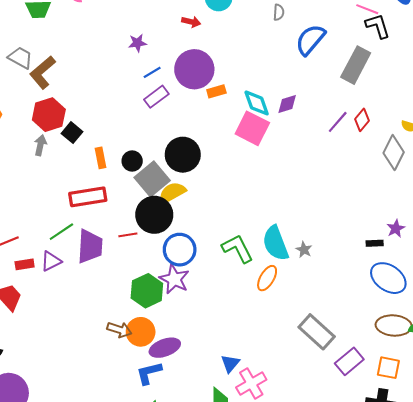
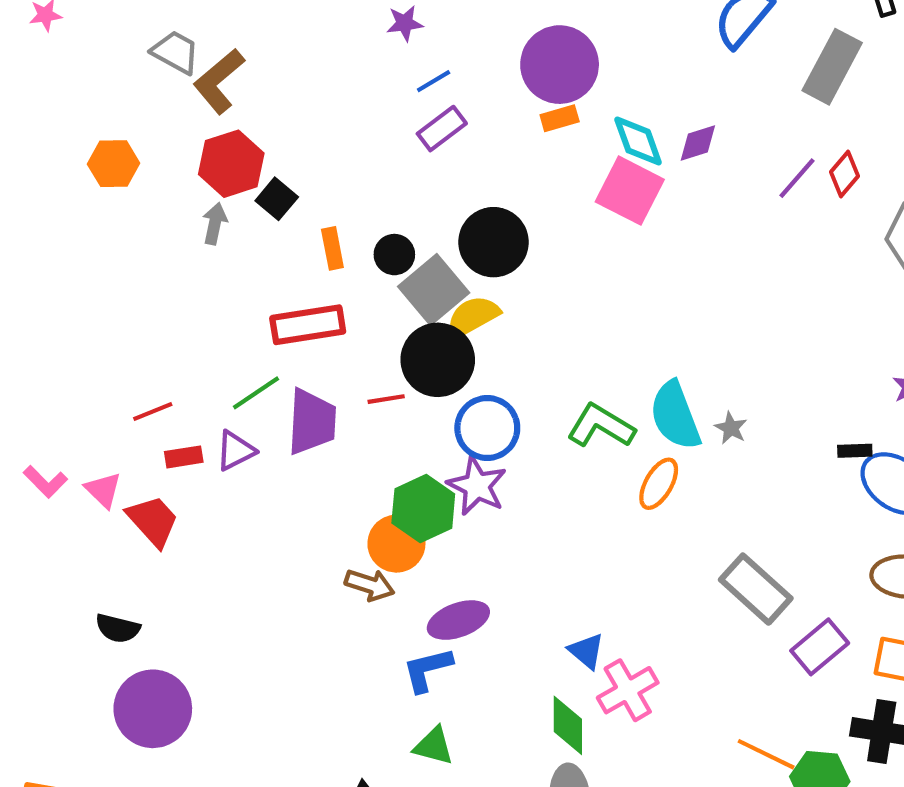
purple circle: (194, 69) -> (560, 65), moved
black rectangle: (375, 243) -> (855, 451), moved
green L-shape: (238, 249) -> (601, 426), turned -32
orange circle: (141, 332) -> (396, 544), moved
blue triangle: (230, 363) -> (586, 651), turned -30

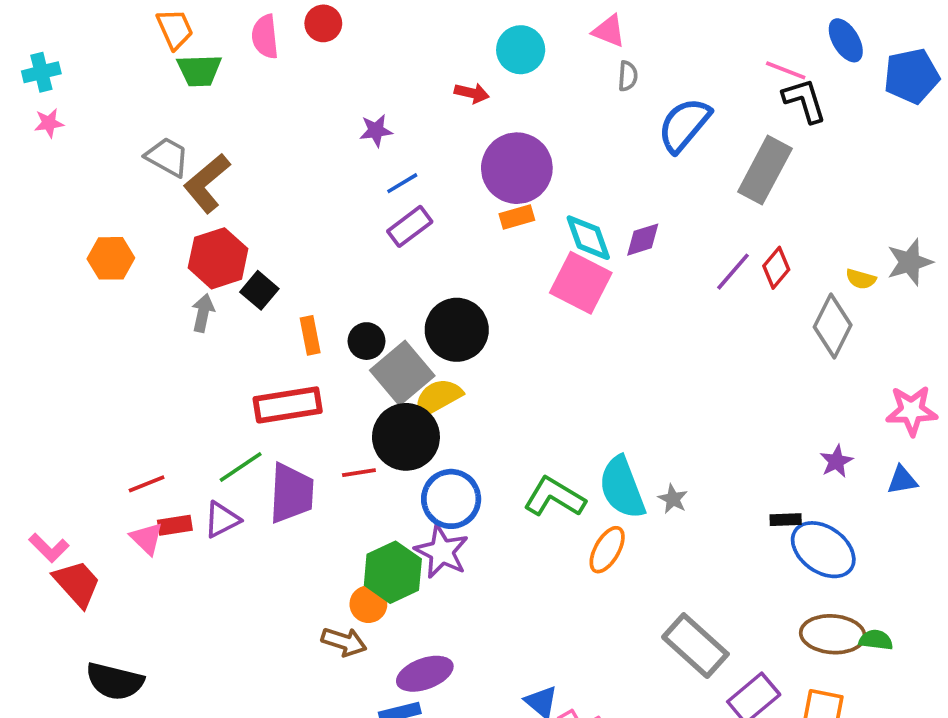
pink triangle: (103, 490) -> (147, 538), moved
red trapezoid: (153, 521) -> (77, 584), moved
orange circle: (396, 544) -> (368, 604), size x0.7
black semicircle: (118, 628) -> (115, 681), size x1.4

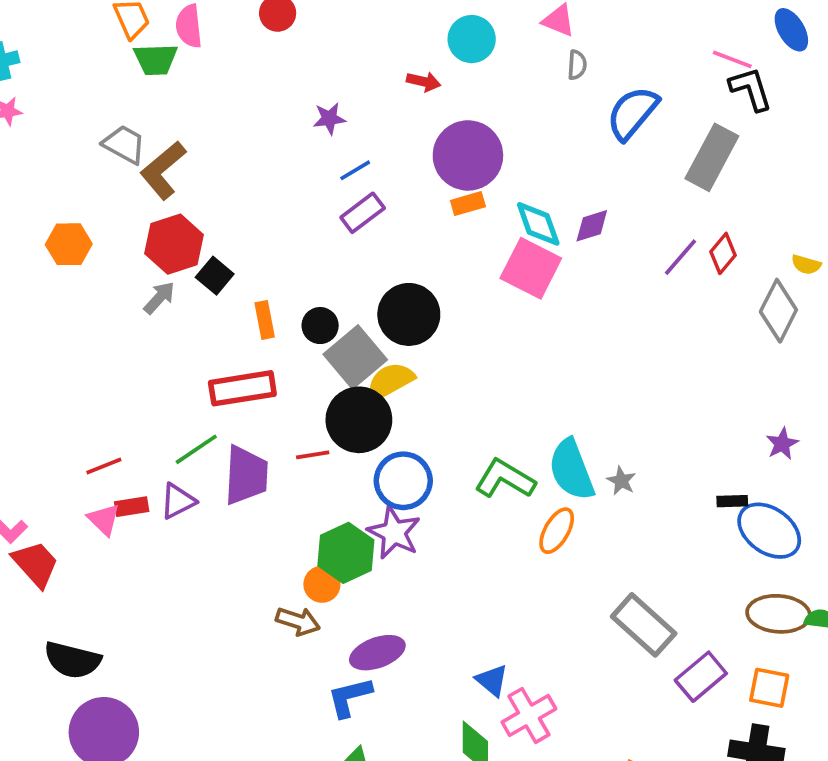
pink semicircle: (265, 37) -> (189, 26), moved
gray arrow: (203, 313) -> (159, 298), turned 30

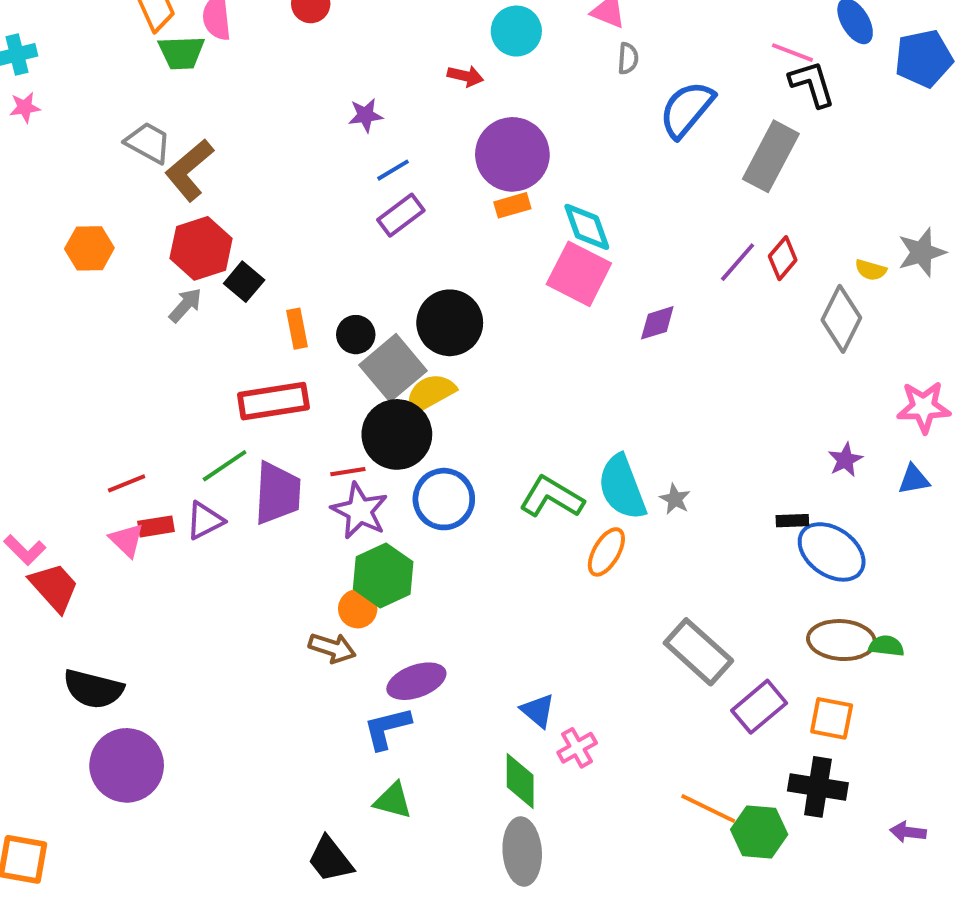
purple diamond: (592, 226) -> (657, 323), moved
purple star: (394, 533) -> (360, 511), moved
pink cross: (529, 715) -> (577, 748), size x0.7

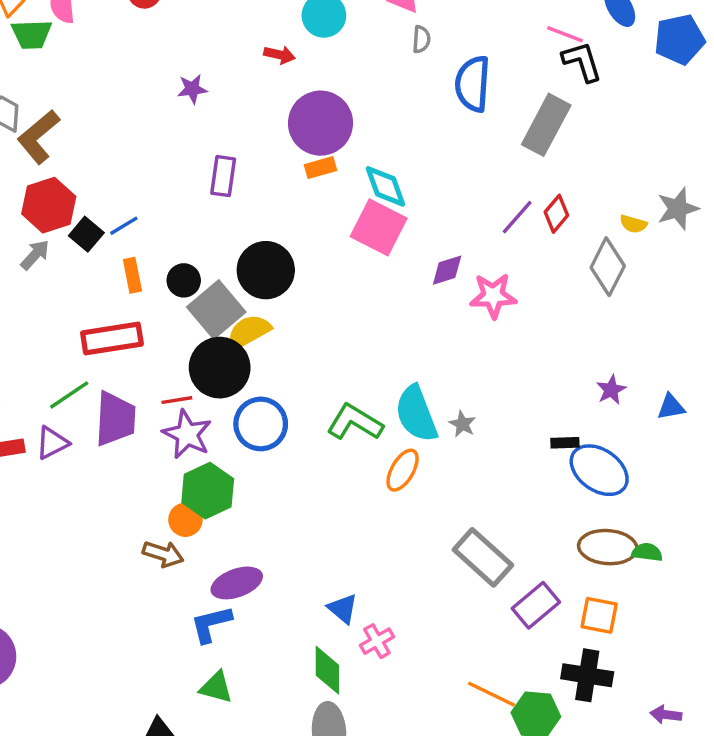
blue semicircle: (687, 109) -> (473, 84), turned -36
blue line: (393, 170) -> (124, 226), moved
purple rectangle: (401, 215) -> (223, 176), turned -45
pink star: (924, 407) -> (493, 296), moved

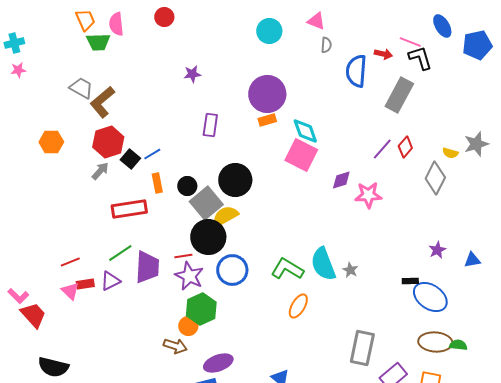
red arrow: (279, 55) -> (383, 54), moved
red rectangle: (112, 339) -> (129, 209), moved
orange ellipse: (403, 470) -> (298, 306), moved
gray rectangle: (483, 557) -> (362, 348), turned 60

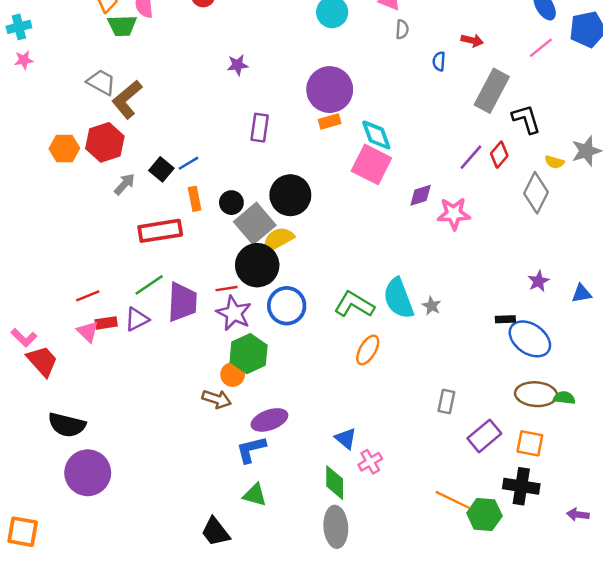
pink line: (410, 42) -> (541, 48), moved, turned -60
black L-shape: (420, 58) -> (526, 119), moved
blue semicircle: (356, 71) -> (439, 61), size x0.5
red hexagon: (108, 142) -> (105, 142), moved
gray rectangle: (362, 348) -> (446, 402), size x0.6

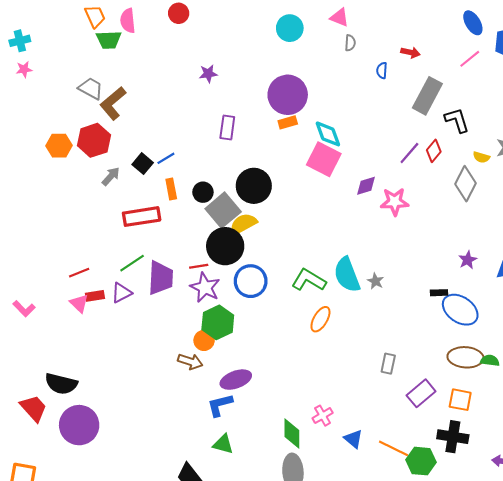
red trapezoid: (42, 361) -> (34, 408), moved
blue triangle: (346, 438) -> (353, 439), moved

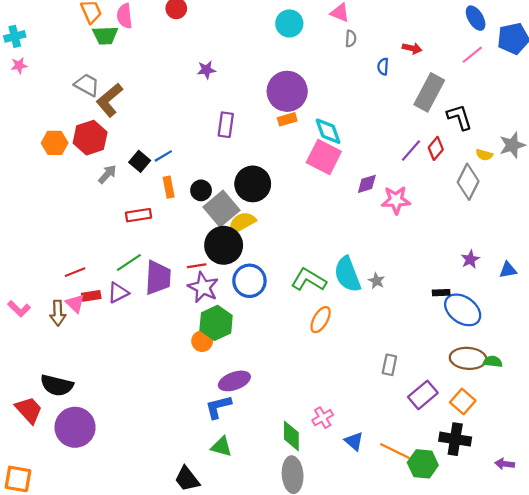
red rectangle: (142, 217) -> (139, 215), size x0.7
brown arrow: (190, 362) -> (58, 313), moved, turned 70
orange square: (460, 400) -> (463, 401), turned 30

